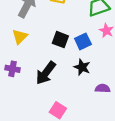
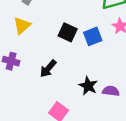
black star: (82, 67) -> (88, 86), moved
black arrow: (46, 73) -> (48, 69), size x0.7

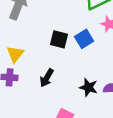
yellow triangle: (22, 26) -> (15, 54), moved

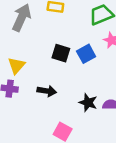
black arrow: (47, 78) -> (47, 91), turned -114

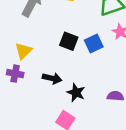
black star: (88, 103) -> (76, 93), moved

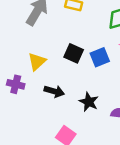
yellow triangle: (23, 51) -> (37, 62), moved
black star: (76, 93) -> (89, 102), moved

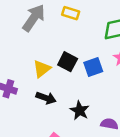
yellow triangle: (37, 62) -> (42, 69), moved

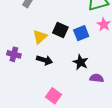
black star: (80, 110) -> (81, 62), moved

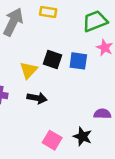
blue square: (81, 33) -> (78, 61), turned 35
black star: (81, 62) -> (83, 137), moved

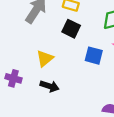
black square: (53, 60) -> (71, 29), moved

